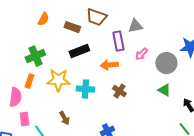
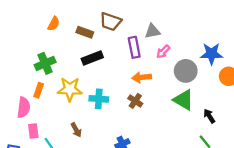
pink arrow: (141, 54) -> (163, 52), moved
orange arrow: (109, 65) -> (142, 77), moved
green triangle: (164, 90) -> (184, 100), size x1.5

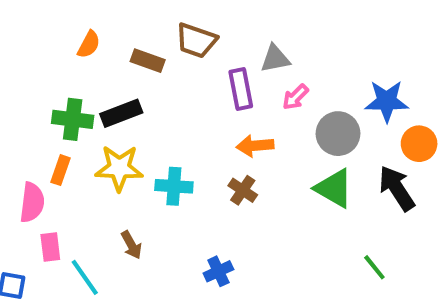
black rectangle: (92, 58) -> (121, 113), moved
green cross: (45, 63) -> (73, 119), turned 30
black arrow: (209, 116) -> (397, 188), moved, size x1.6

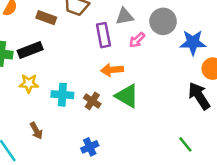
gray circle: (338, 134) -> (163, 21), moved
yellow star: (119, 168) -> (29, 84), size x0.7
green triangle: (334, 188) -> (127, 96), moved
brown cross: (243, 190) -> (92, 101), moved

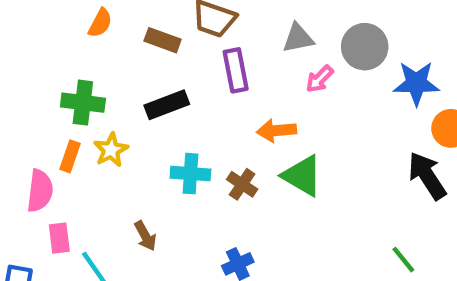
purple rectangle: (103, 35) -> (236, 70), moved
black rectangle: (30, 50) -> (167, 105), moved
yellow star: (29, 84) -> (111, 150), moved, turned -30

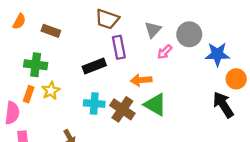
orange semicircle: (100, 23) -> (19, 21), moved
gray triangle: (298, 38) -> (153, 30), turned -36
brown rectangle: (163, 40) -> (51, 31), moved
black rectangle: (167, 105) -> (94, 66), moved
brown cross: (242, 184) -> (122, 109), size x1.5

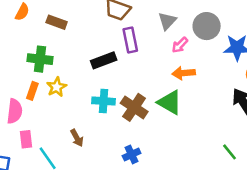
orange arrow: (141, 80) -> (184, 73), moved

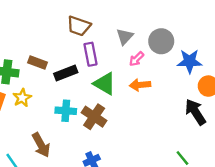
brown rectangle: (57, 22) -> (37, 62), moved
green triangle: (170, 102) -> (105, 84), moved
brown arrow: (77, 138) -> (41, 145), size x1.5

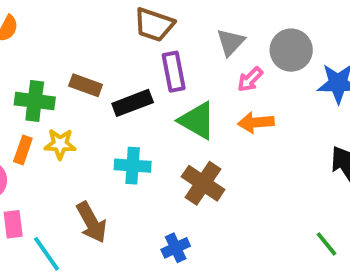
yellow star: (22, 98) -> (60, 144), turned 30
brown cross: (94, 117) -> (203, 183), moved

